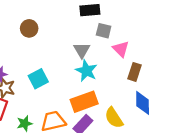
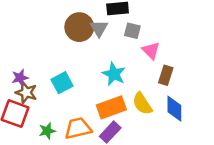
brown circle: (29, 28) -> (79, 27), moved, size x1.5
gray triangle: (82, 50) -> (99, 28), moved
yellow semicircle: (114, 118) -> (142, 104), moved

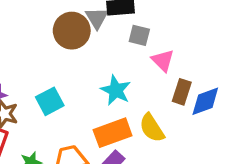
gray triangle: (99, 28) -> (97, 18), moved
blue diamond: (174, 109) -> (205, 101), moved, turned 70

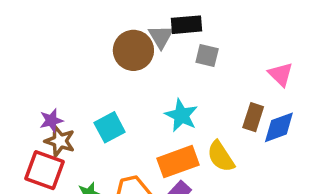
pink triangle: (163, 60) -> (281, 74), moved

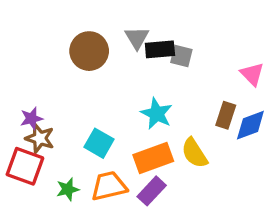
black rectangle: (187, 25) -> (160, 49), moved
brown circle: (133, 50) -> (89, 51), moved
cyan square: (110, 127) -> (99, 143), moved, turned -32

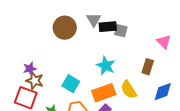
blue diamond: (250, 125) -> (163, 92), moved

